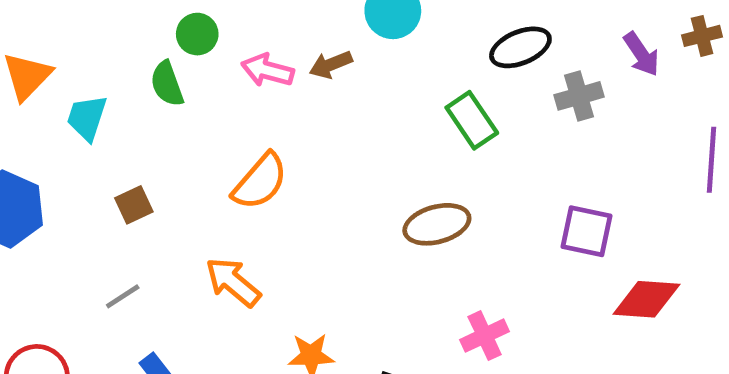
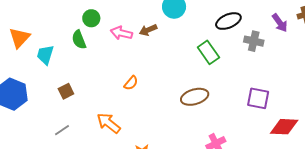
gray cross: (579, 96) -> (254, 41), turned 30
orange semicircle: (260, 181) -> (131, 83), moved, size x0.6

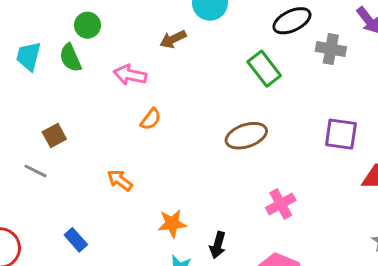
pink arrow: (121, 33) -> (130, 75), moved
cyan trapezoid: (45, 55) -> (29, 56), moved
orange arrow: (109, 123) -> (120, 180), size x0.7
gray line: (62, 130) -> (35, 171), moved, turned 63

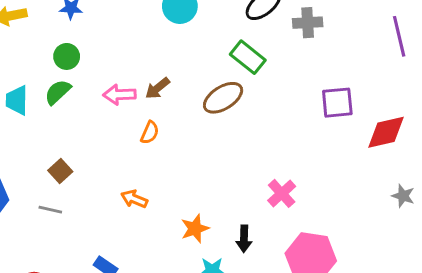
brown arrow: (173, 39) -> (157, 88), moved
green semicircle: (70, 58) -> (58, 92), turned 84
brown ellipse: (246, 136) -> (223, 98), moved
pink cross: (281, 204) -> (282, 193), moved

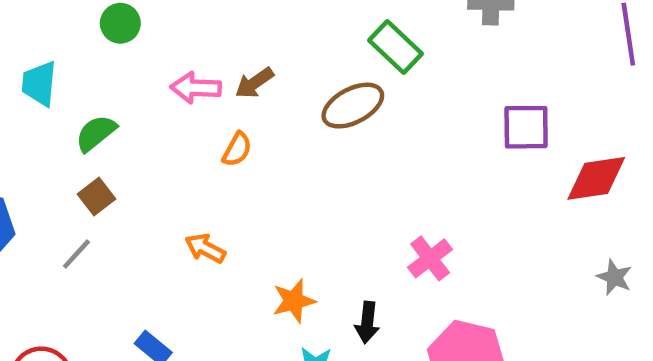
green semicircle: (58, 92) -> (96, 133), moved
gray line: (50, 210) -> (76, 254), turned -65

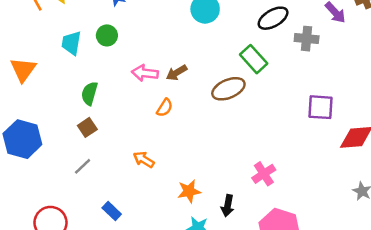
cyan trapezoid: (39, 84) -> (71, 43), moved
green semicircle: (96, 133) -> (89, 93), turned -40
gray line: (76, 254) -> (83, 166), moved

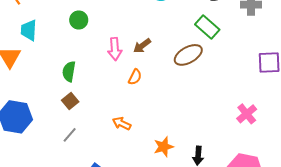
cyan trapezoid: (71, 43) -> (29, 30), moved
pink arrow: (145, 73) -> (115, 49), turned -95
pink cross: (264, 174) -> (247, 114), moved

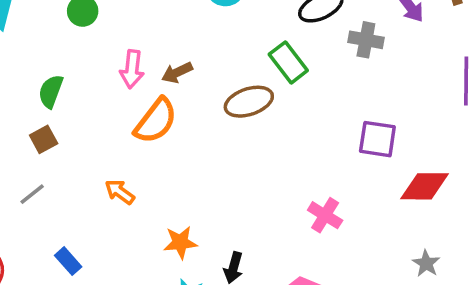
orange semicircle: (135, 77) -> (156, 121), size x1.8
pink cross: (247, 114) -> (325, 215), turned -30

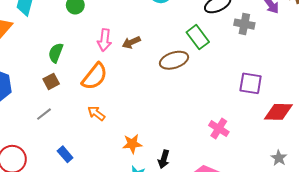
orange semicircle: (156, 121) -> (95, 76), moved

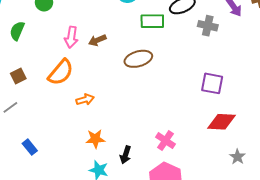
green rectangle: (198, 37) -> (152, 21), moved, turned -55
green semicircle: (56, 53) -> (17, 31), moved
red diamond: (278, 112) -> (221, 122), moved
orange arrow: (96, 113) -> (85, 100), moved, turned 126
pink cross: (219, 129) -> (165, 141), moved

